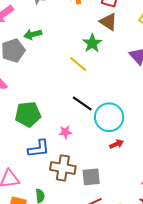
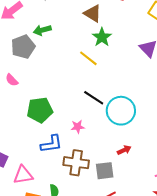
brown triangle: (108, 22) -> (93, 13), moved
red arrow: (116, 144) -> (124, 150), moved

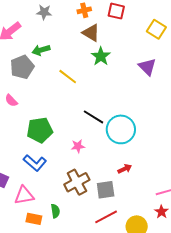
yellow line: (88, 58) -> (68, 77), moved
blue L-shape: (51, 144) -> (35, 163), moved, turned 50
brown cross: (76, 163) -> (77, 182), turned -35

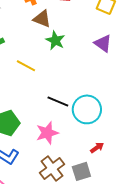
pink star: (78, 146) -> (47, 133), size x1.6

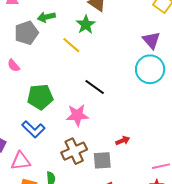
green star: (55, 40) -> (86, 25), moved
cyan circle: (87, 109) -> (150, 69), moved

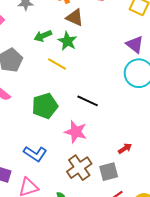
green arrow: (46, 17) -> (43, 36), moved
green pentagon: (40, 97) -> (45, 106), moved
pink star: (77, 115) -> (76, 132), turned 30

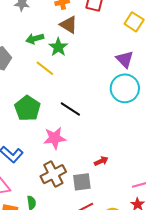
green pentagon: (45, 106) -> (27, 108), turned -30
pink star: (76, 132) -> (55, 138), turned -30

